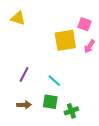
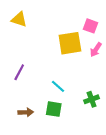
purple line: (24, 75) -> (19, 72), moved
green cross: (71, 111) -> (92, 99), moved

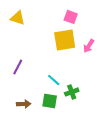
pink square: (90, 26) -> (71, 17), moved
green cross: (92, 99) -> (72, 92), moved

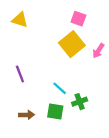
yellow square: (65, 40) -> (72, 44), turned -30
purple line: (18, 67) -> (20, 74), turned -49

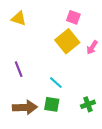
green cross: (80, 102) -> (88, 104), moved
brown arrow: (27, 115) -> (25, 107), size x1.6

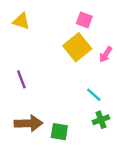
cyan line: (56, 83) -> (94, 95), moved
green square: (52, 104) -> (59, 132), moved

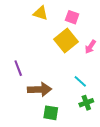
yellow triangle: (21, 21) -> (41, 13), moved
brown arrow: (28, 123) -> (40, 89), moved

